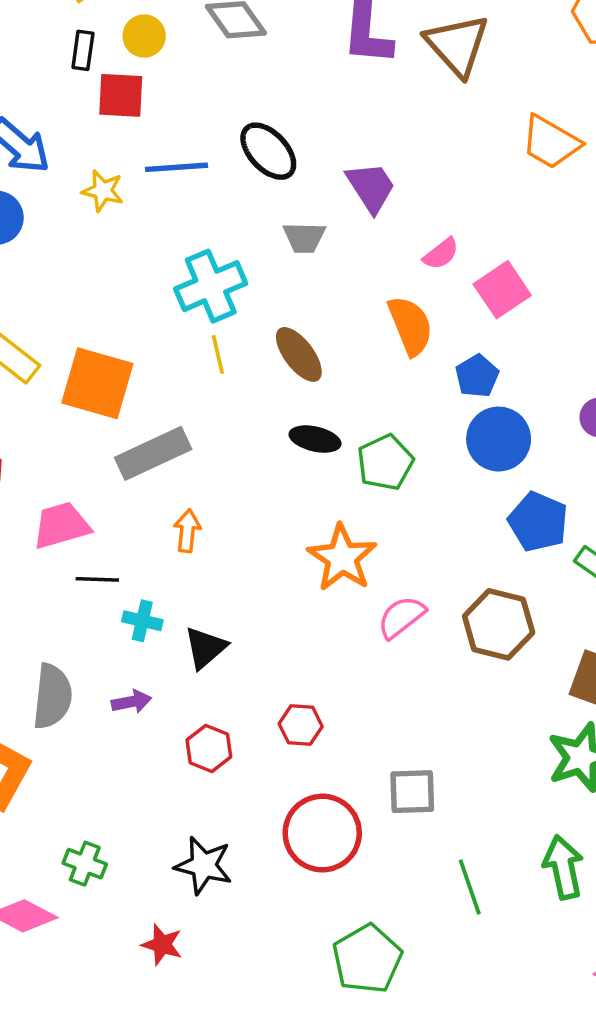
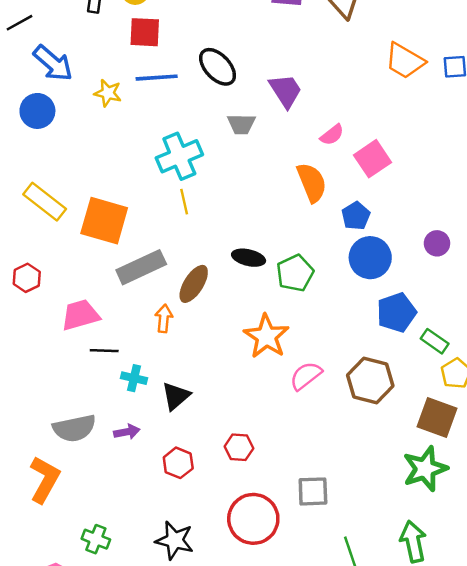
red square: (121, 95) -> (145, 32), moved
brown ellipse: (299, 354) -> (194, 284), moved, turned 69
blue pentagon: (538, 522) -> (396, 313), turned 30
gray semicircle: (52, 696) -> (74, 428), turned 72

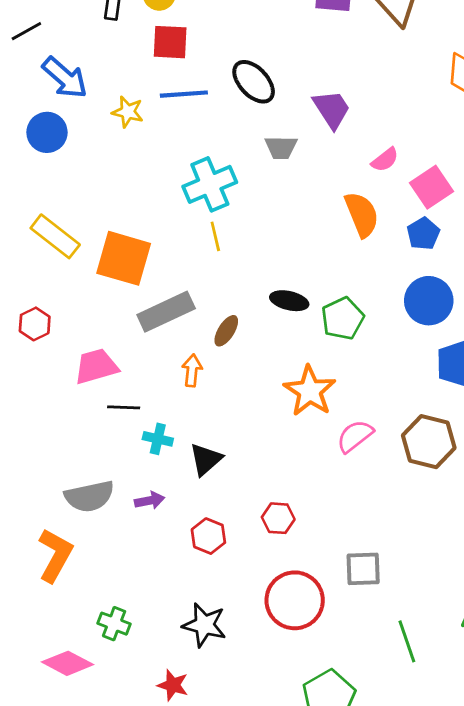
blue pentagon: (356, 216) -> (423, 234), moved
brown ellipse: (194, 284) -> (226, 331), size x0.7

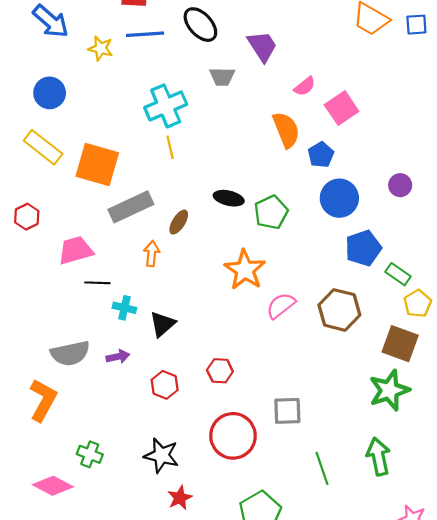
blue circle: (47, 132) -> (50, 93), moved
blue pentagon: (423, 234) -> (321, 155), moved
red star: (173, 685) -> (180, 498), moved, turned 30

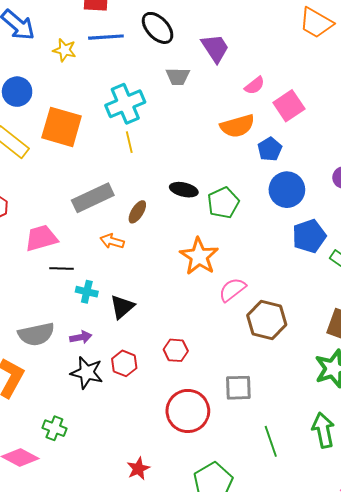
orange semicircle: (286, 130) -> (237, 126), turned 96
orange square: (97, 165) -> (62, 127), moved
orange arrow: (152, 254) -> (112, 241), turned -80
brown hexagon: (339, 310) -> (267, 320), moved
black star: (161, 455) -> (87, 373), moved

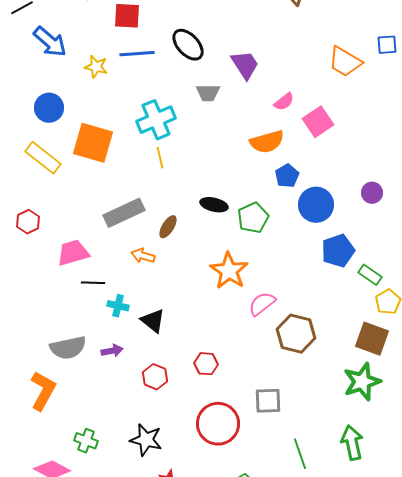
orange trapezoid: (316, 23) -> (345, 62), moved
blue pentagon: (270, 149) -> (287, 176), moved
black triangle: (122, 307) -> (153, 321), turned -40
black star: (87, 373) -> (146, 440), moved

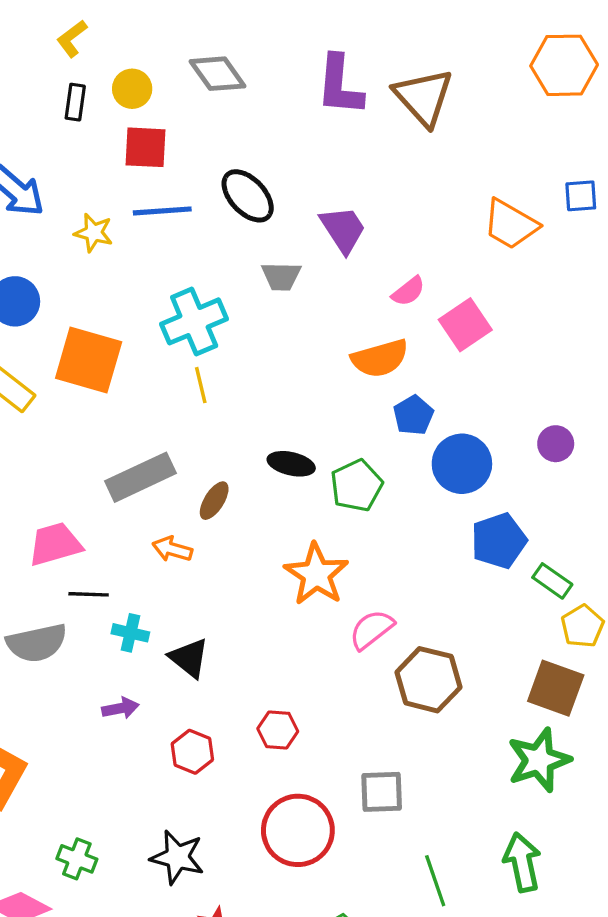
gray semicircle: (68, 348) -> (37, 643), moved

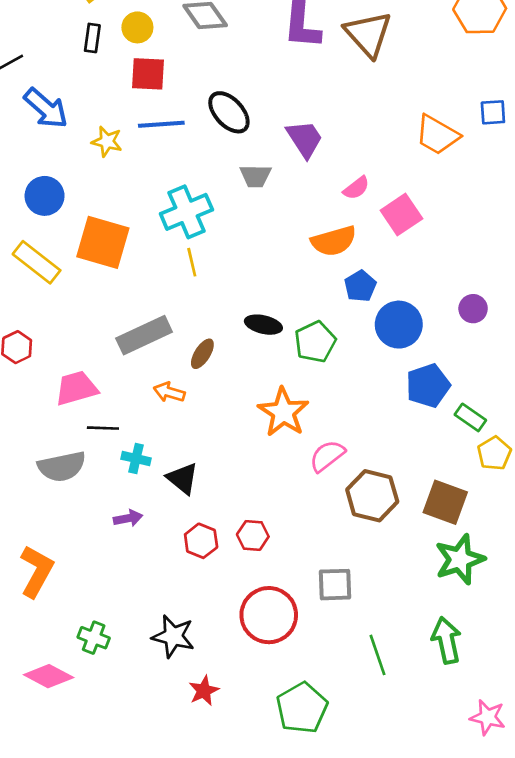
brown square: (556, 688) -> (445, 502), moved
red hexagon: (192, 752) -> (201, 541), moved

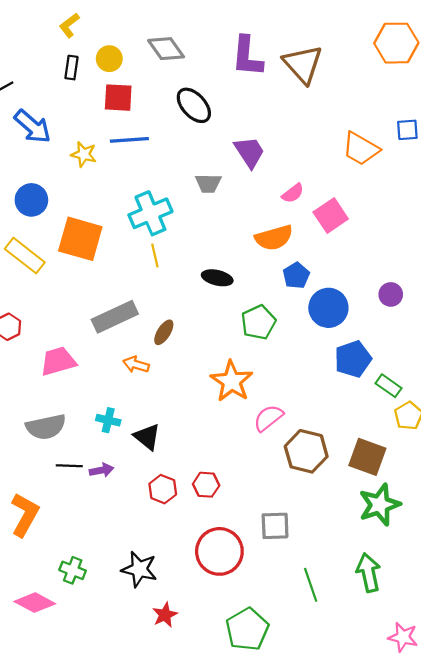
black ellipse: (229, 112) -> (194, 105), moved
black ellipse: (263, 325) -> (217, 278), moved
black line: (103, 428) -> (69, 466), moved

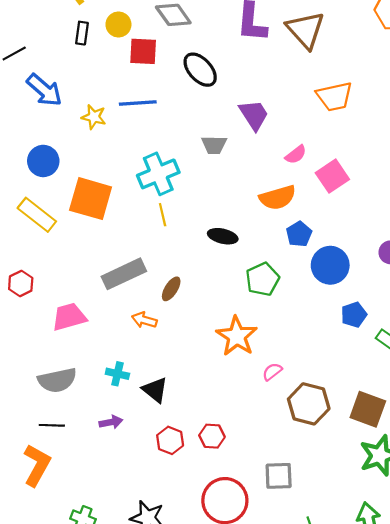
red square: (118, 98) -> (143, 51), moved
orange trapezoid: (361, 149) -> (334, 97), moved, turned -42
blue pentagon: (353, 359) -> (354, 315), size x0.7
pink semicircle: (268, 418) -> (272, 372), size x0.7
black line: (69, 466) -> (52, 425), moved

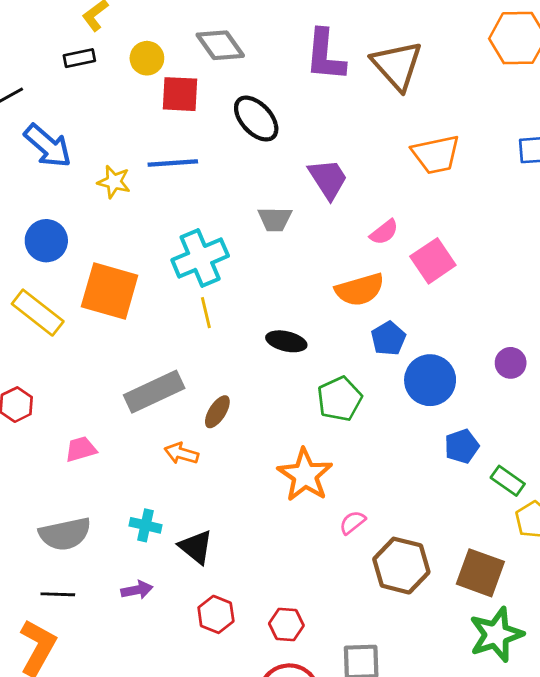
black rectangle: (82, 33) -> (79, 58), moved, turned 70
pink trapezoid: (69, 317) -> (81, 449), size x0.7
red hexagon: (212, 436) -> (286, 624), moved

